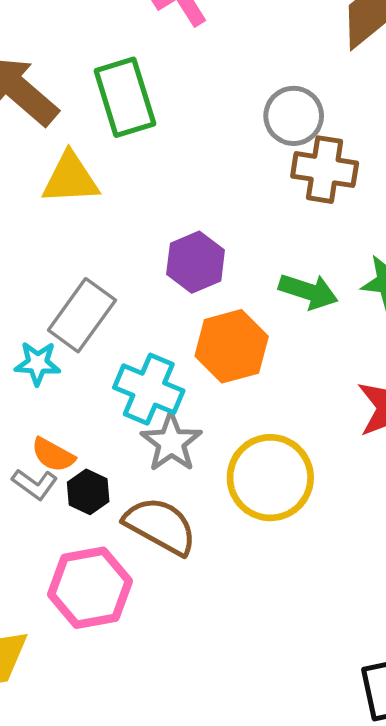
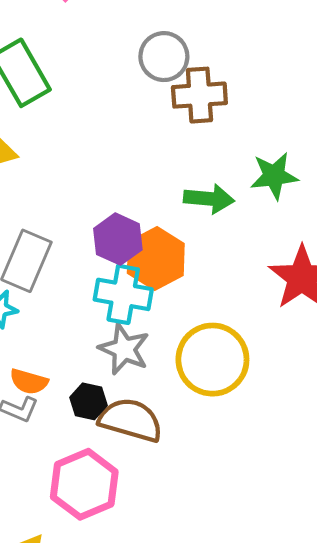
purple hexagon: (196, 262) -> (118, 239), moved
cyan cross: (149, 389) -> (123, 294), moved
black hexagon: (88, 492) -> (89, 401), moved

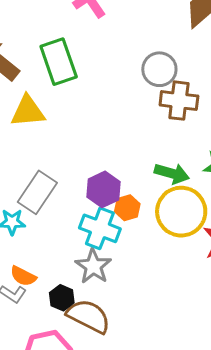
orange hexagon: (156, 258) -> (127, 208), size x0.6
yellow circle: (212, 360) -> (181, 212), moved

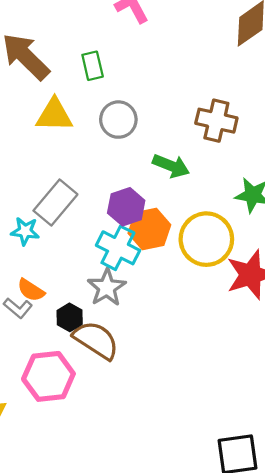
green rectangle: (59, 62) -> (93, 66), size x0.6
gray circle: (159, 69) -> (118, 120), moved
green arrow: (172, 173) -> (171, 166), moved
orange hexagon: (127, 208) -> (149, 229), size x1.5

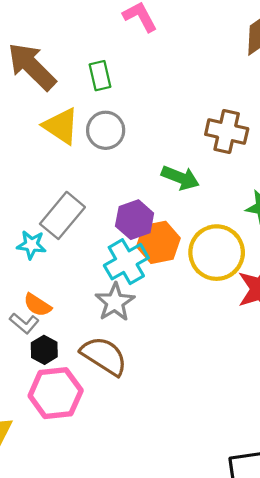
yellow triangle: (54, 115) -> (61, 126), turned 33
gray circle: (118, 120) -> (106, 130), moved
cyan cross: (118, 248) -> (126, 262), turned 33
black hexagon: (70, 317) -> (44, 350), moved

